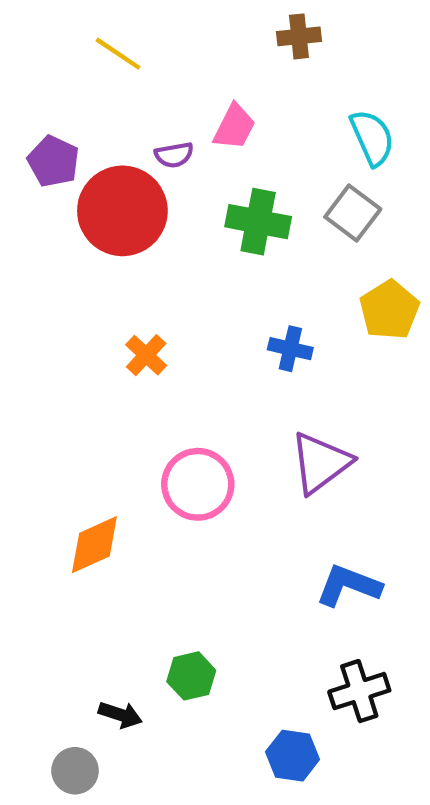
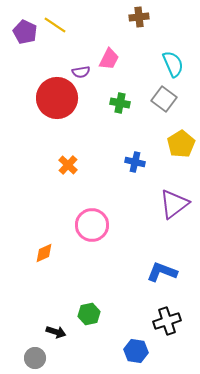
purple pentagon: (54, 161) -> (25, 32), moved
green cross: (258, 222) -> (120, 103), size x0.7
purple triangle: (321, 463) -> (174, 204), moved
orange diamond: (94, 545) -> (44, 253), size x0.7

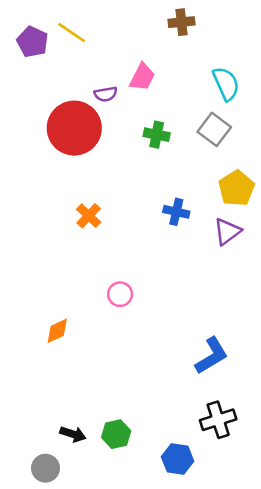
purple triangle: (174, 204) -> (227, 231), moved, size x0.7
pink circle: (92, 225) -> (120, 294), size x0.6
blue L-shape: (162, 272) -> (212, 356), turned 128
green hexagon: (89, 314) -> (116, 434), moved

